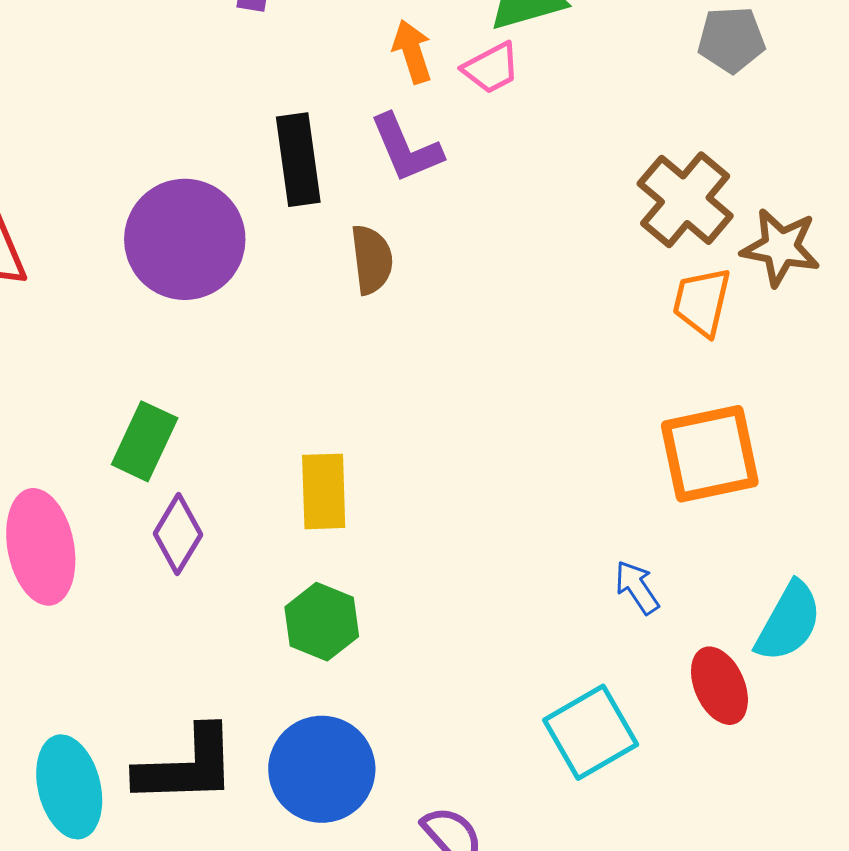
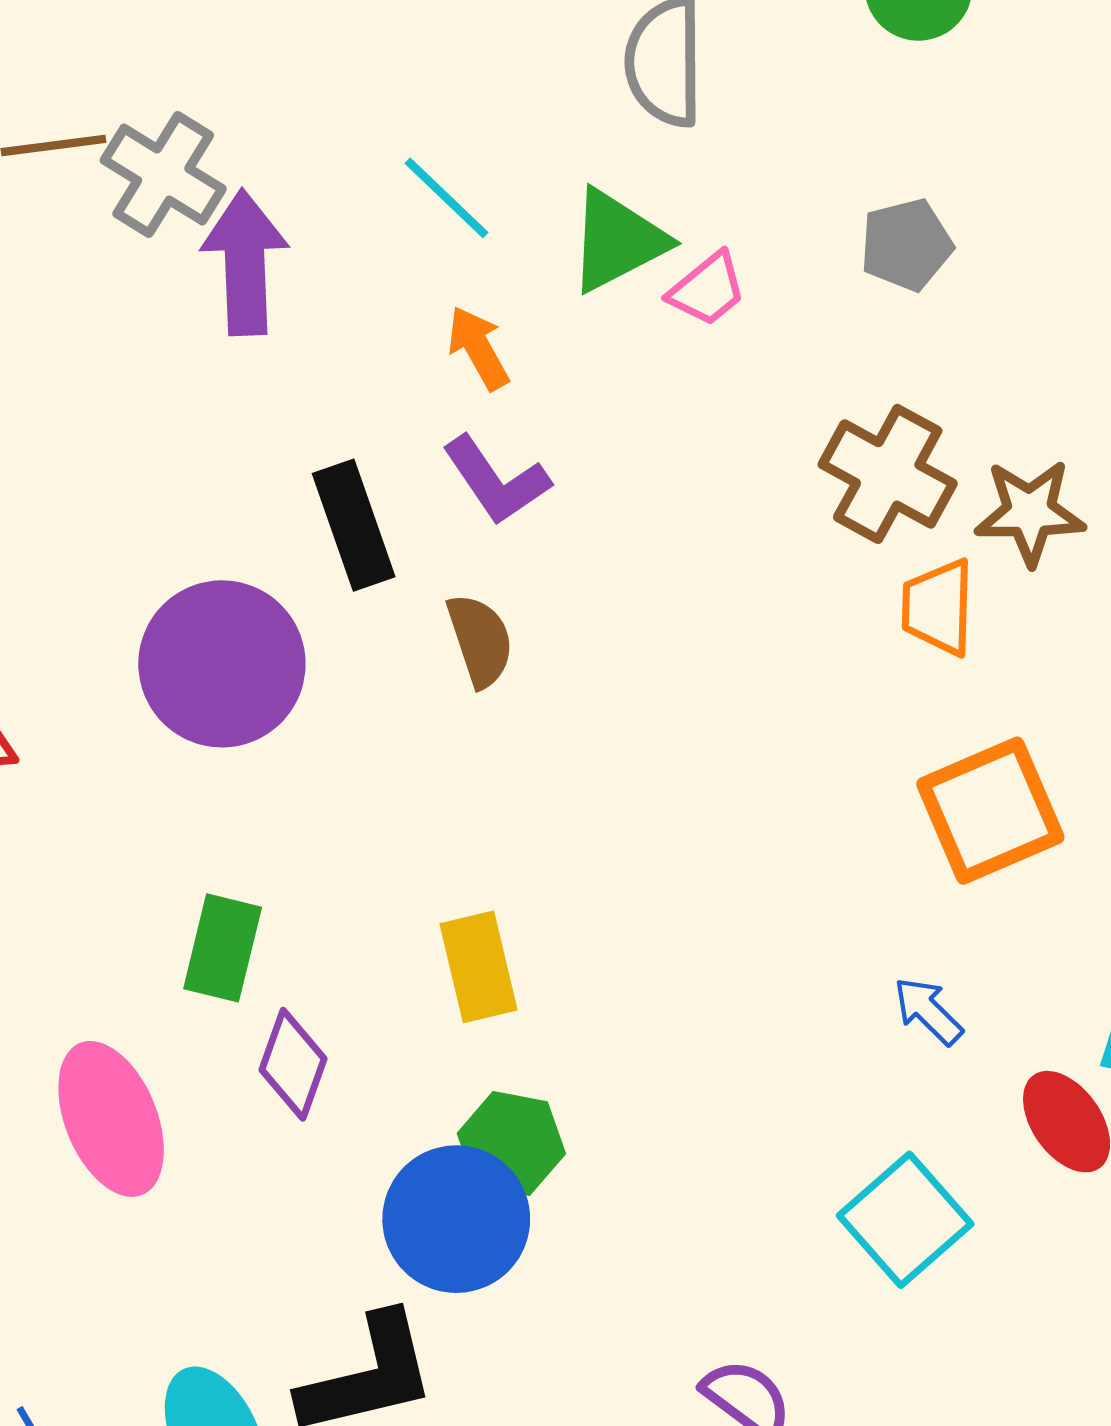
pink trapezoid: (491, 68) -> (707, 289), moved
blue circle: (322, 769) -> (456, 1219), moved

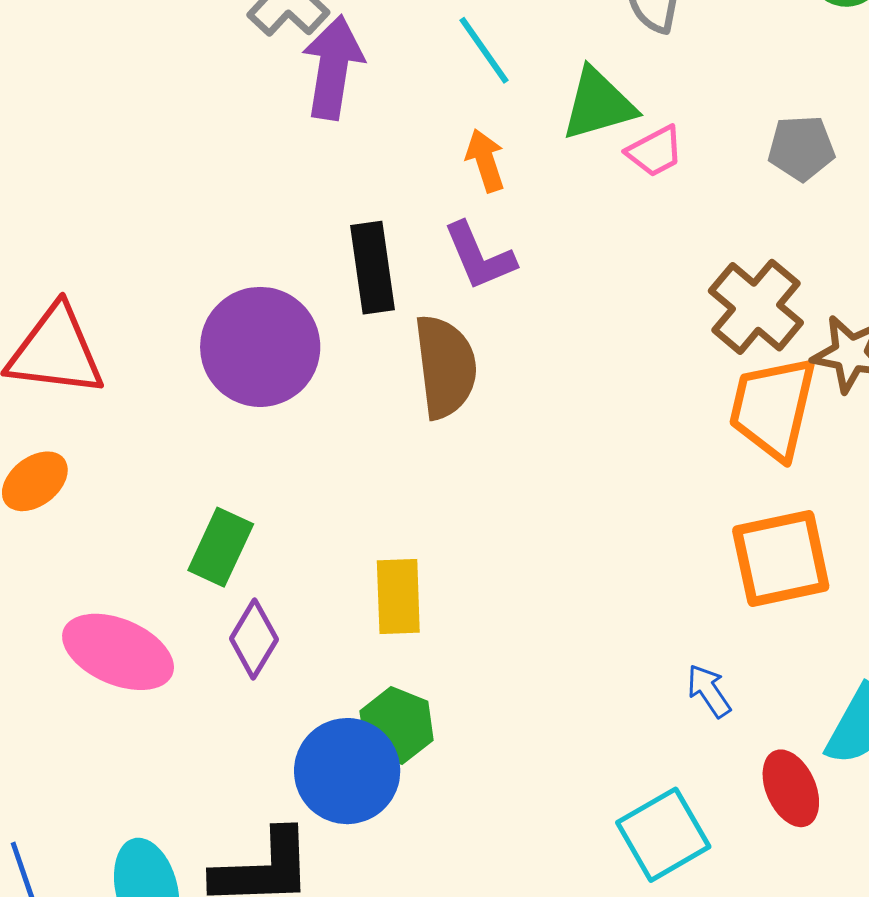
orange trapezoid: (938, 607) -> (773, 408), size x1.5
brown semicircle: (480, 640) -> (445, 367), size x1.5
pink ellipse: (111, 1119) -> (118, 652), turned -56

